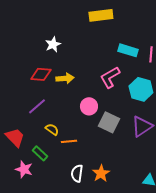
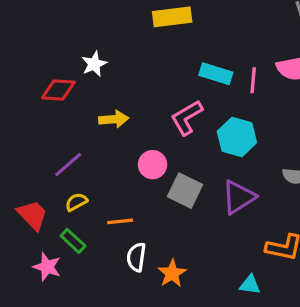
red diamond: (41, 74) -> (58, 90), moved
yellow semicircle: (52, 129) -> (76, 202), moved, turned -64
white semicircle: (77, 173) -> (136, 257), moved

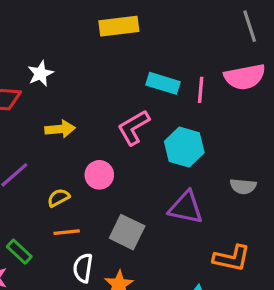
gray square: (185, 191) -> (127, 232), moved
purple triangle: (239, 197) -> (186, 208), turned 45
yellow semicircle: (76, 202) -> (58, 198), moved

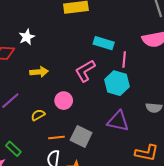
pink line: (201, 90) -> (124, 60), moved
orange line: (67, 232) -> (56, 137), moved

